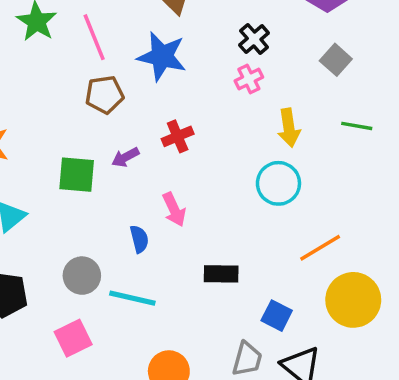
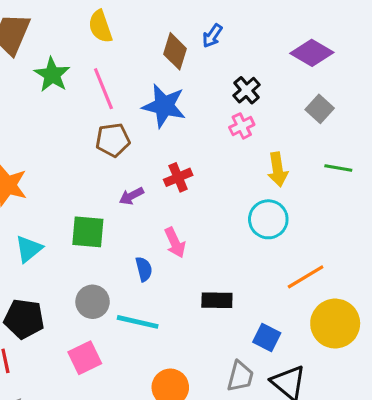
green square: (77, 175) -> (88, 232), moved

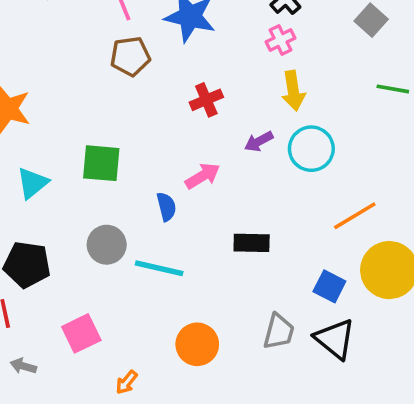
yellow arrow: (278, 170) -> (293, 91), moved
purple arrow: (131, 196) -> (259, 141), moved
pink arrow: (175, 243) -> (203, 176), turned -96
blue square: (267, 338) -> (329, 286), moved
pink square: (85, 358) -> (81, 333), moved

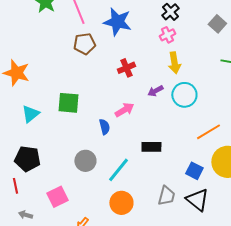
gray circle: (107, 245) -> (85, 161), moved
cyan line: (159, 268) -> (118, 170), moved, turned -64

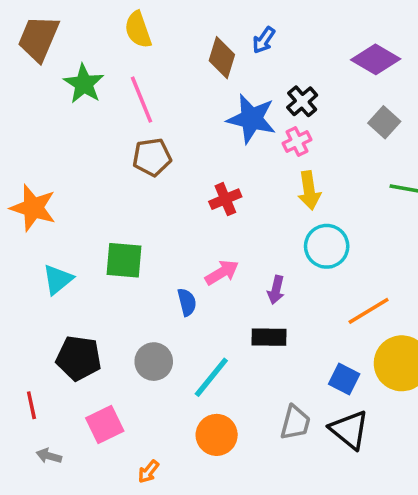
blue star: (117, 22) -> (252, 119), moved
purple arrow: (155, 91) -> (276, 290), moved, turned -49
black pentagon: (27, 159) -> (79, 358), moved

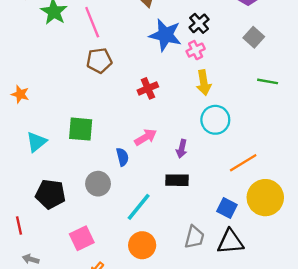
orange star: (33, 208) -> (20, 94), size x0.6
gray circle: (154, 362) -> (98, 184), moved
pink square: (105, 424) -> (82, 238), moved
black triangle: (349, 430) -> (230, 242), turned -44

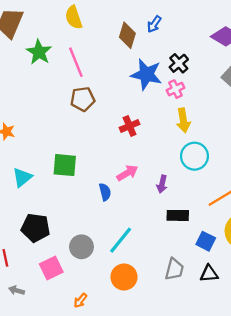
black rectangle: (177, 180) -> (178, 215), moved
gray circle: (98, 184) -> (81, 247), moved
pink square: (82, 238) -> (51, 268), moved
black triangle: (230, 242) -> (209, 274), size x0.7

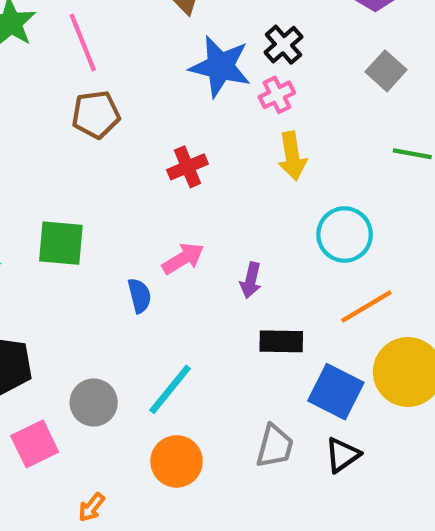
cyan circle: (194, 156) -> (345, 234), moved
blue square: (206, 241) -> (336, 392), size x1.4
black triangle: (209, 274) -> (342, 455), turned -30

